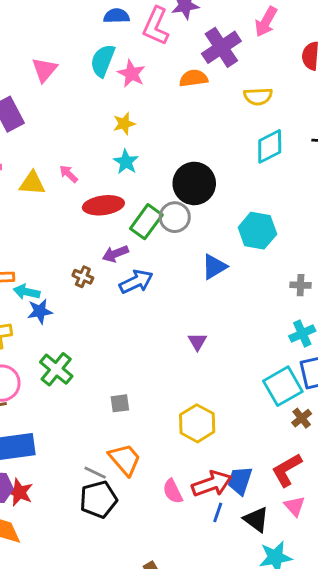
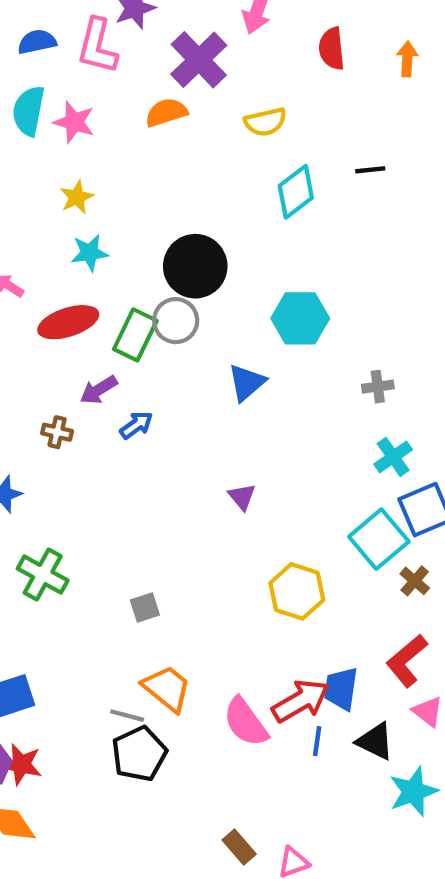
cyan star: (126, 162) -> (89, 253), turned -30
blue arrow: (136, 282) -> (136, 425), size x0.7
yellow hexagon: (197, 423) -> (297, 591), moved
pink semicircle: (173, 491) -> (246, 722), size x1.4

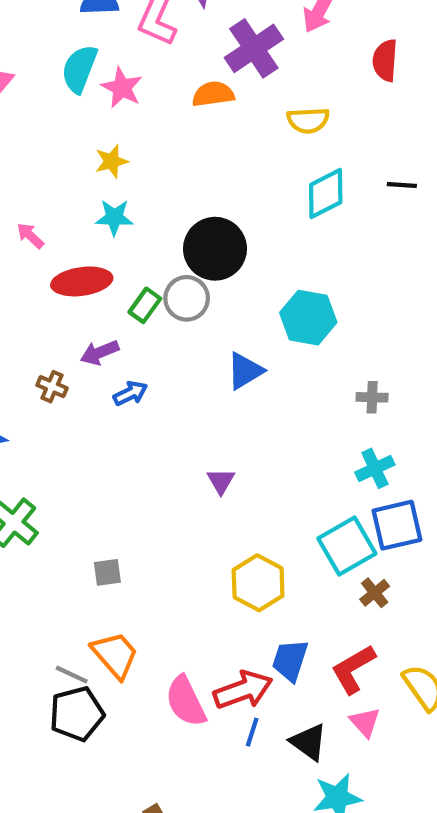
green rectangle: (135, 335) -> (145, 305), size x0.7
blue trapezoid: (341, 689) -> (290, 660), moved

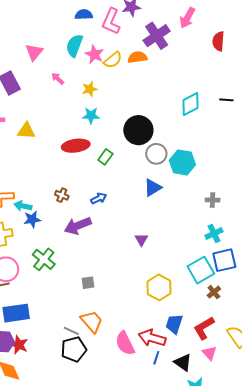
yellow semicircle: (308, 120) -> (113, 60), moved, turned -36
pink arrow: (30, 236) -> (58, 79), moved
gray circle: (187, 298) -> (156, 154), moved
purple arrow: (100, 353) -> (78, 226), moved, size x1.5
red arrow: (243, 690) -> (152, 338), turned -144

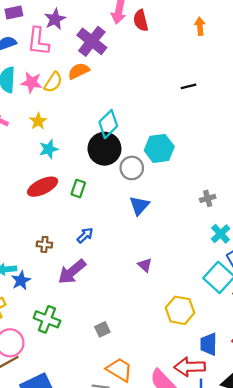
red semicircle: (218, 41) -> (141, 20), moved
cyan diamond: (191, 104) -> (108, 124), moved
cyan hexagon: (182, 162) -> (159, 148), moved

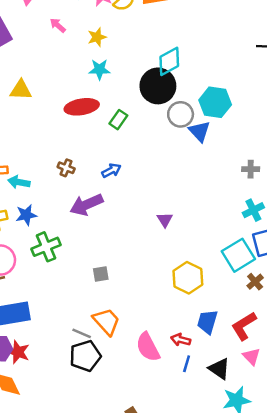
blue triangle: (139, 205) -> (200, 131), moved, turned -40
blue star: (21, 280) -> (26, 215), moved
green cross: (47, 319) -> (46, 247), turned 30
red arrow: (190, 367) -> (181, 340), size x0.6

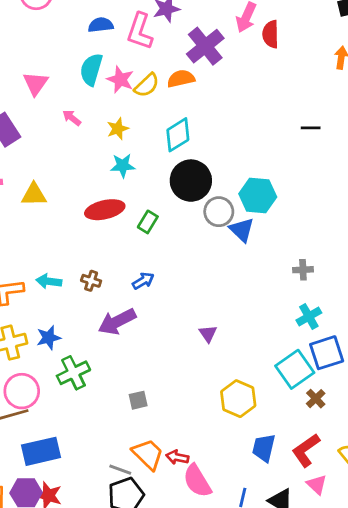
cyan diamond: (169, 61) -> (178, 135), moved
cyan arrow: (19, 182) -> (49, 281), moved
red arrow: (181, 340) -> (177, 457), moved

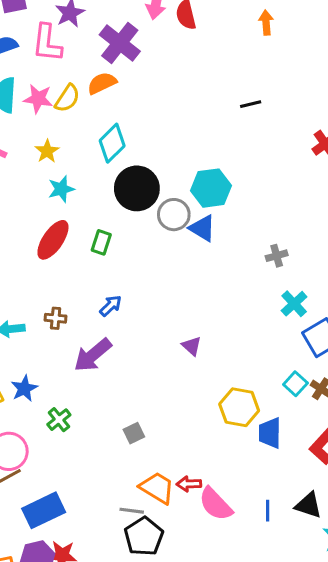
red ellipse: (105, 210) -> (53, 240), turned -30
cyan square: (295, 369) -> (295, 384), moved, size x0.6
green cross: (73, 373) -> (59, 420), size x0.7
blue trapezoid: (264, 448) -> (270, 433), moved

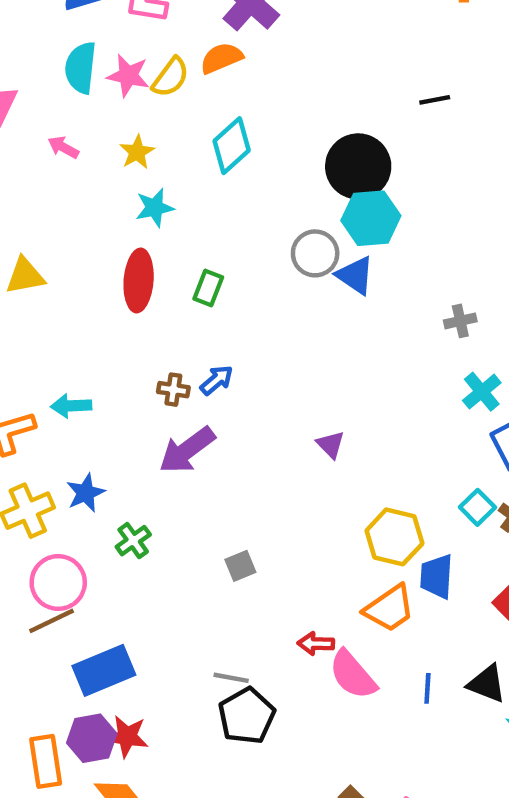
black circle: (137, 188) -> (358, 166), moved
red ellipse: (53, 240) -> (139, 281), turned -33
brown cross: (56, 318) -> (173, 390), moved
orange trapezoid: (157, 488) -> (389, 608), moved, turned 111

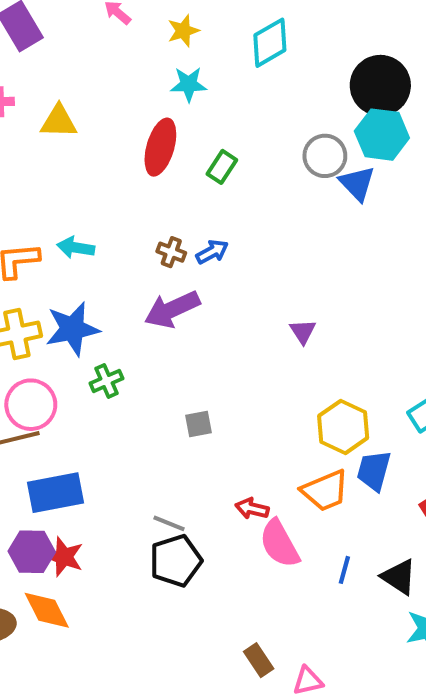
blue star: (86, 493) -> (72, 329), size x1.5

